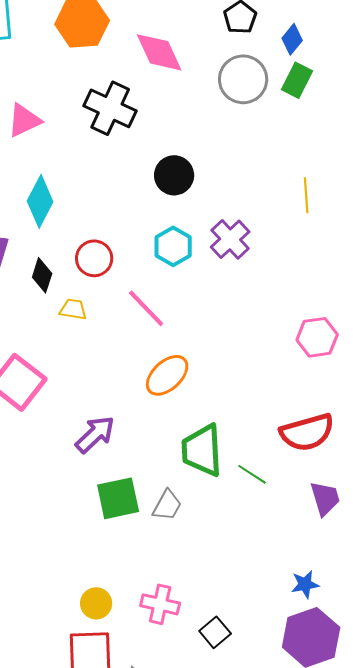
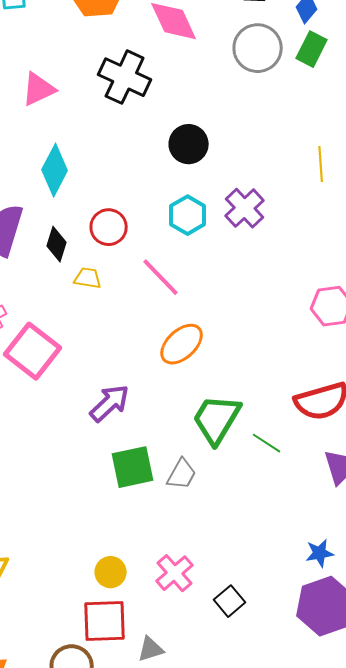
green trapezoid: (202, 450) -> (217, 419), turned 34
pink cross: (160, 604) -> (175, 573), turned 36

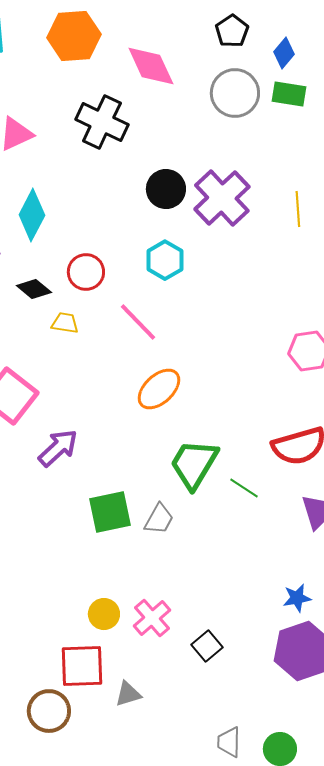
green rectangle: (312, 49) -> (289, 94), turned 72
purple cross: (245, 208) -> (222, 198), moved, size x1.4
black diamond: (57, 244) -> (34, 289), turned -68
purple arrow: (110, 403) -> (58, 448), moved
yellow circle: (111, 572) -> (104, 614), moved

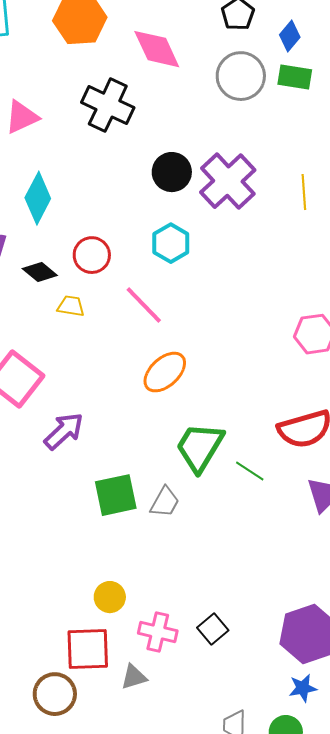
blue star: (297, 598) -> (303, 688), moved
pink cross: (152, 618) -> (158, 632), moved, turned -36

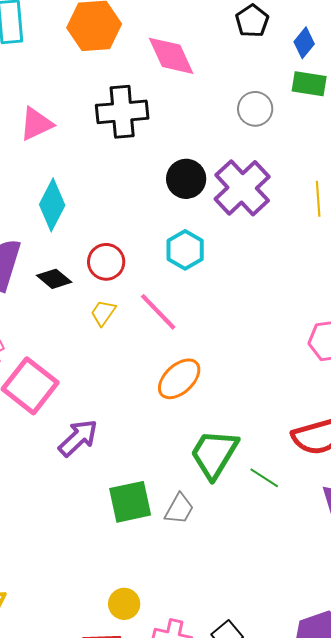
gray circle: (241, 76) -> (255, 109), moved, size x0.7
black cross: (108, 105) -> (122, 112), turned -30
yellow trapezoid: (71, 306) -> (103, 313), moved, turned -64

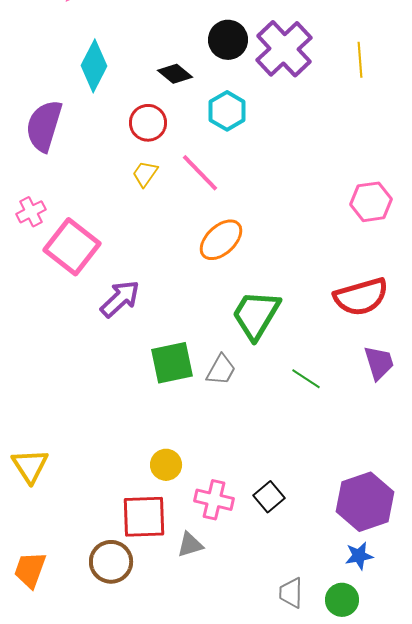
black diamond: (54, 279) -> (175, 74), moved
green line: (264, 478) -> (306, 379), moved

